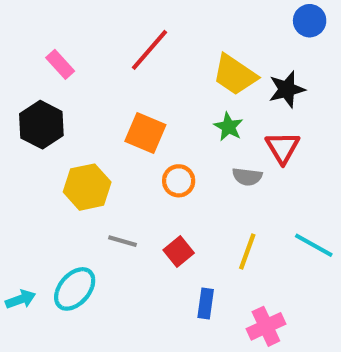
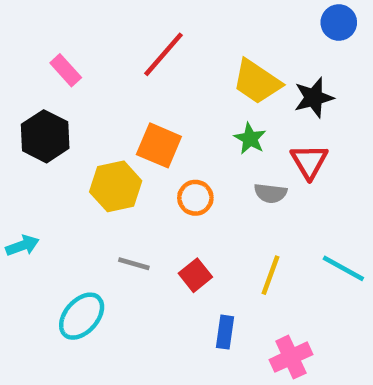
yellow hexagon: (87, 187) -> (116, 186), moved
cyan arrow: (21, 299) -> (22, 246), moved

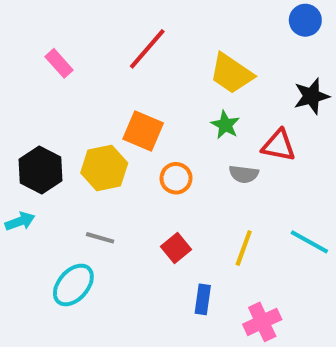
black star: (314, 98) -> (311, 96), moved
black hexagon: (45, 136) -> (41, 170), moved
red triangle: (309, 161) -> (279, 145), turned -48
gray line: (134, 264) -> (100, 238), moved

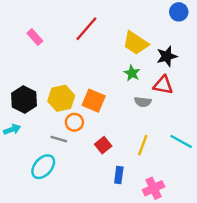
black star: (311, 96) -> (167, 56), moved
orange square: (143, 131) -> (94, 101), moved
orange circle: (176, 178) -> (74, 122), moved

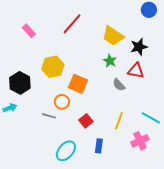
yellow hexagon: (61, 98) -> (53, 67), moved
gray semicircle: (143, 102) -> (119, 85), turned 40
cyan ellipse: (43, 167) -> (66, 151), moved
pink cross: (154, 188) -> (140, 141), moved

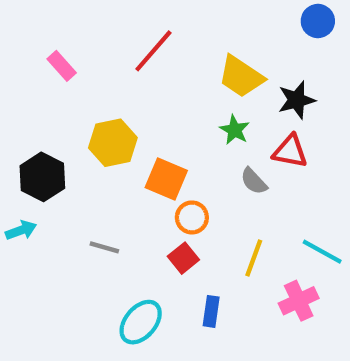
orange circle: (62, 102) -> (192, 217), moved

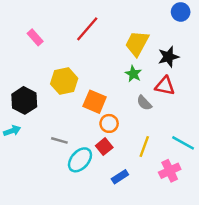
yellow trapezoid: (241, 77) -> (137, 43), turned 84
blue rectangle: (211, 311) -> (120, 177), turned 49
cyan ellipse: (141, 322) -> (80, 160), moved

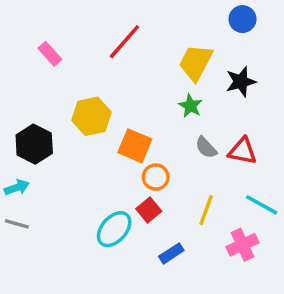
blue circle: (181, 12) -> (243, 19), moved
red triangle: (165, 86) -> (243, 151), moved
gray line: (59, 140) -> (17, 224), moved

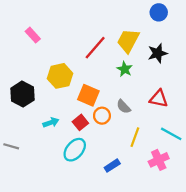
red line: (124, 42) -> (95, 48), moved
gray semicircle: (206, 148) -> (124, 107), moved
cyan arrow: (17, 187) -> (51, 122), moved
red square: (149, 210) -> (80, 122), moved

